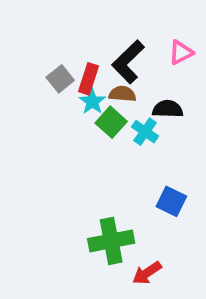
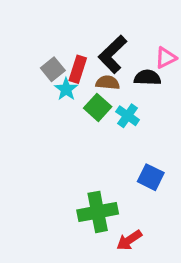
pink triangle: (181, 52) -> (166, 58), moved
cyan star: (92, 101) -> (66, 89), moved
black semicircle: (168, 109) -> (147, 78), moved

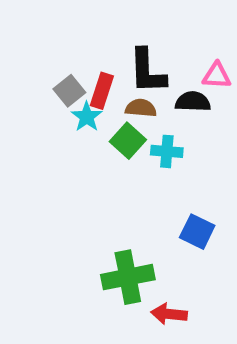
black L-shape: (113, 54) -> (147, 71), turned -48
pink triangle: (166, 58) -> (217, 76), turned 30
cyan cross: (128, 116) -> (167, 151), turned -30
red arrow: (129, 240) -> (169, 314), turned 40

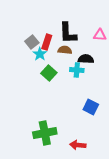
black semicircle: (193, 102) -> (86, 59), moved
green square: (128, 141) -> (49, 73), moved
green cross: (128, 277) -> (45, 133), moved

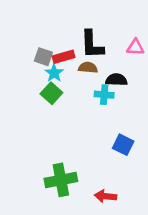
gray square: (32, 42) -> (43, 57), turned -32
red rectangle: (47, 42) -> (64, 57), turned 56
green square: (49, 73) -> (51, 93), moved

